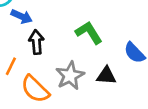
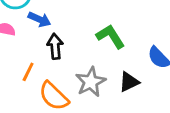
black triangle: (106, 76) -> (129, 82), turned -30

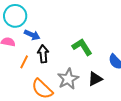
orange line: (28, 72) -> (24, 62), moved

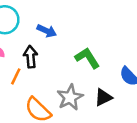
blue arrow: (32, 35) -> (47, 31), moved
black arrow: (43, 54) -> (31, 57), moved

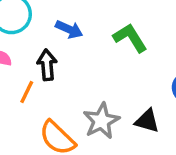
green L-shape: (87, 58) -> (130, 38), moved
black triangle: (103, 97) -> (147, 121), turned 42

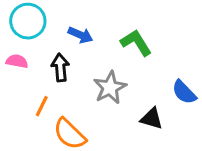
orange line: (27, 92) -> (42, 106), moved
gray star: (101, 121) -> (110, 88), moved

